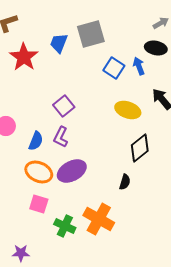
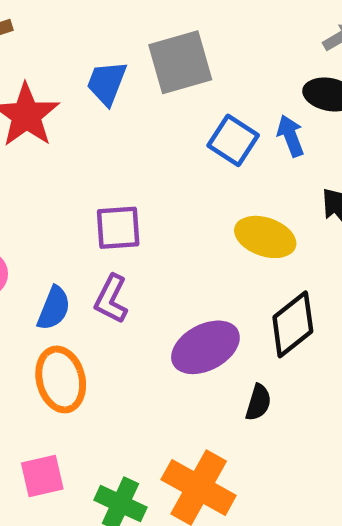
purple square: (64, 106) -> (118, 228), turned 35
purple ellipse: (72, 171) -> (205, 347), moved
orange ellipse: (39, 172) -> (61, 379), turned 52
pink square: (39, 204) -> (42, 476), moved, turned -30

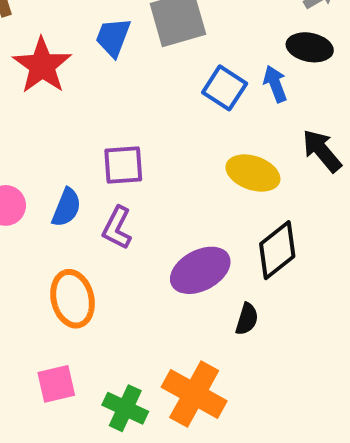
blue semicircle: (54, 308) -> (66, 207), moved

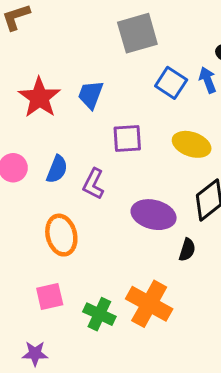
blue trapezoid: (113, 37) -> (91, 95), moved
red star: (42, 66) -> (39, 98), moved
purple square: (123, 165) -> (127, 138), moved
purple ellipse: (200, 270) -> (154, 215), turned 42

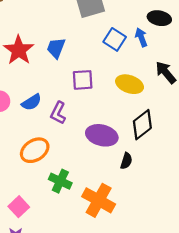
blue semicircle: (57, 169) -> (31, 102), turned 36
orange ellipse: (61, 235) -> (35, 150), turned 72
pink square: (50, 297) -> (19, 207), moved, turned -30
green cross: (99, 314) -> (60, 181), moved

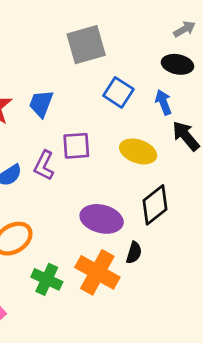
blue arrow: (141, 37) -> (163, 102), moved
purple L-shape: (58, 113) -> (44, 166), moved
orange cross: (99, 200) -> (97, 272), moved

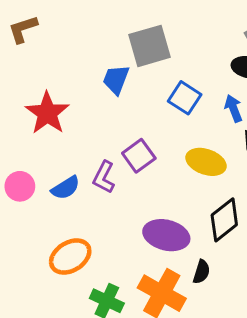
blue trapezoid: (41, 104) -> (116, 79), moved
purple square: (76, 146) -> (139, 156), turned -32

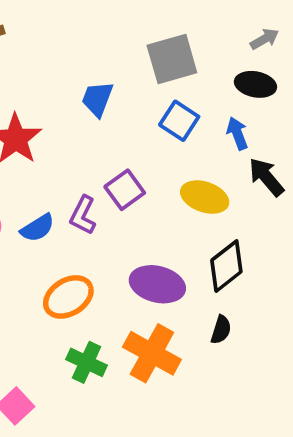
gray square: (150, 46) -> (172, 59), moved
orange ellipse: (70, 257) -> (68, 297), moved
black semicircle: (201, 272) -> (221, 330), moved

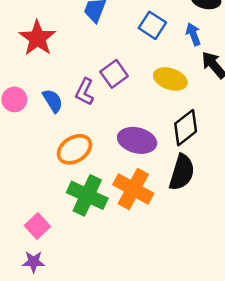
blue semicircle: (37, 228) -> (53, 101), turned -90
black semicircle: (221, 330) -> (182, 172), size x1.8
green cross: (87, 362) -> (87, 195), size x1.4

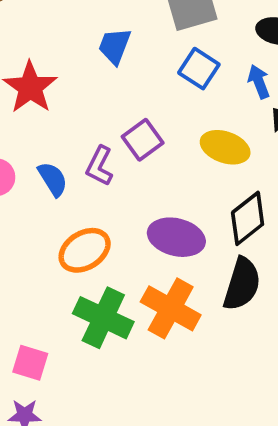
pink square: (37, 226) -> (30, 363), turned -30

